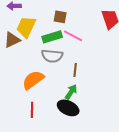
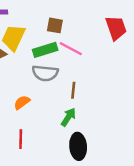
orange semicircle: (33, 80) -> (22, 102), size x0.6
black ellipse: (68, 108) -> (78, 146), moved, turned 60

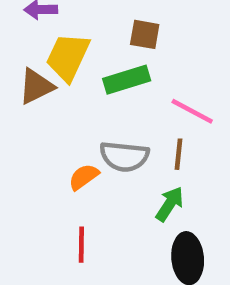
pink line: (71, 49) -> (192, 111), moved
gray semicircle: (45, 73) -> (124, 156), moved

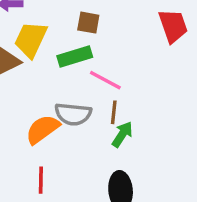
pink line: (192, 111) -> (105, 80), moved
orange semicircle: (84, 177) -> (43, 129), size x1.5
green arrow: (170, 204) -> (122, 134), moved

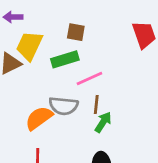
pink line: (105, 80) -> (89, 78), turned -52

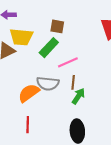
yellow trapezoid: (29, 46) -> (21, 37), turned -110
green rectangle: (65, 59) -> (49, 48), turned -30

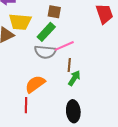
gray semicircle: (48, 83) -> (45, 52), moved
orange semicircle: (29, 93) -> (35, 84), moved

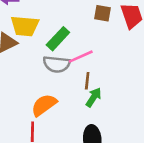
brown square: (54, 12) -> (102, 13), moved

